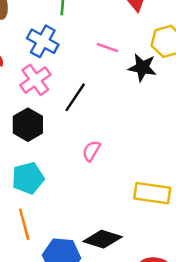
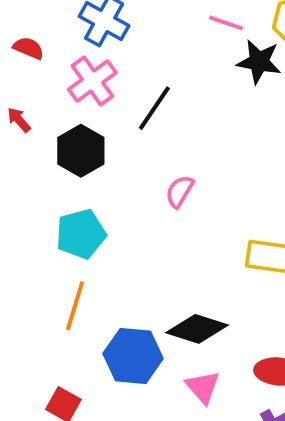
pink line: (107, 48) -> (226, 23), moved
orange line: (24, 224) -> (75, 306), turned 32

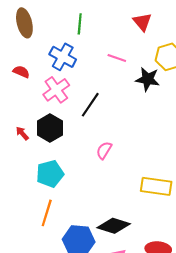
pink line: (226, 23) -> (117, 58), moved
red arrow: (19, 120) -> (22, 133), moved

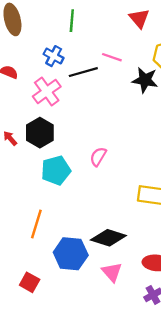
blue cross: (63, 57) -> (54, 56), size x0.7
black line: (90, 105) -> (83, 72), moved, turned 40
cyan pentagon: (50, 174) -> (56, 170), moved

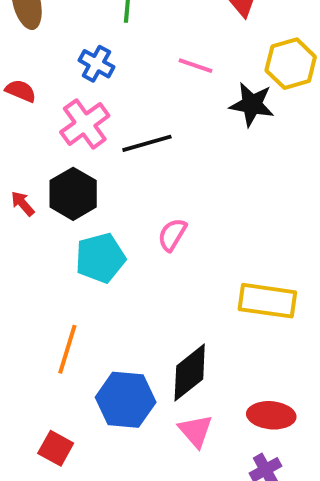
black line: (83, 72) -> (147, 143), moved
black diamond: (108, 238) -> (190, 373), turned -56

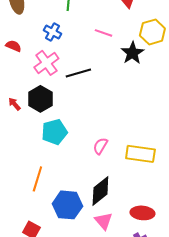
black star: (252, 104) -> (132, 53), turned 30
pink semicircle: (172, 235) -> (100, 146), moved

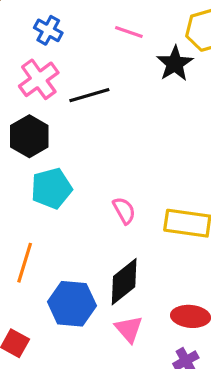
pink semicircle: (100, 146) -> (124, 211), turned 120

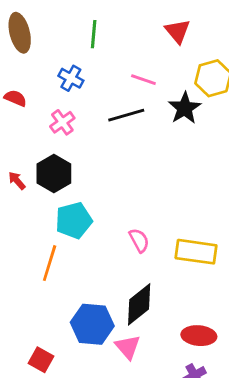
pink cross: (39, 79) -> (62, 122), size x0.7
black line: (89, 95) -> (126, 115), moved
orange line: (25, 263) -> (50, 263), moved
pink triangle: (129, 329) -> (128, 347), moved

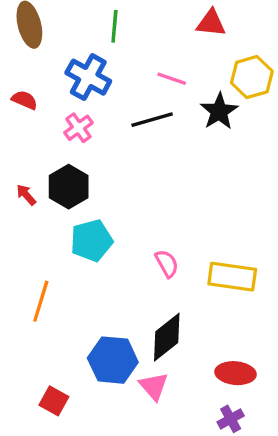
red triangle: (178, 31) -> (211, 23), turned -44
blue cross: (71, 78) -> (88, 77), size x1.5
orange line: (50, 263) -> (41, 301), moved

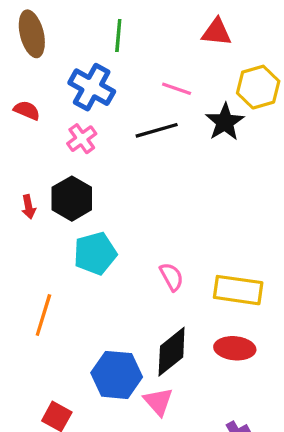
red arrow: (26, 195) -> (29, 207), turned -150
red ellipse: (235, 373) -> (235, 348), moved

